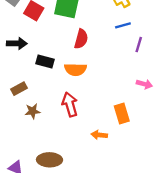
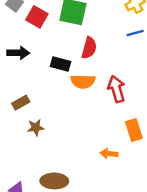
black rectangle: (45, 62) -> (61, 64), moved
red arrow: (70, 104) -> (116, 89), moved

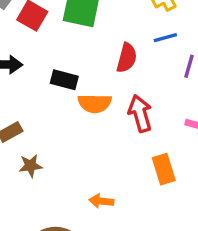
red semicircle: (89, 48) -> (127, 58), moved
orange arrow: (109, 154) -> (101, 201), moved

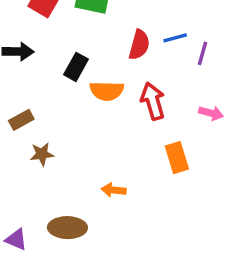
blue line: (165, 38) -> (175, 38), moved
black rectangle: (64, 80) -> (76, 67), turned -76

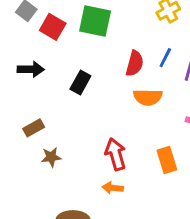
blue line: (175, 38) -> (165, 58), turned -48
orange semicircle: (107, 91) -> (148, 97), moved
red arrow: (153, 101) -> (116, 154), moved

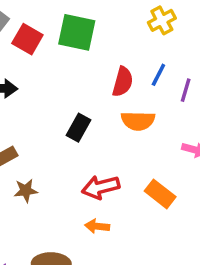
black rectangle: (80, 82) -> (78, 128), moved
red arrow: (116, 154) -> (101, 187), turned -88
orange rectangle: (167, 160) -> (160, 194), turned -35

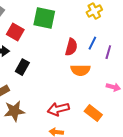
red square: (27, 39) -> (15, 32), moved
black rectangle: (78, 128) -> (22, 67), moved
brown star: (26, 191) -> (14, 111), size x1.5

